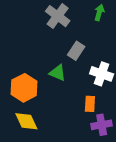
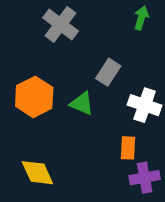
gray cross: (58, 16) -> (61, 24), moved
orange hexagon: (24, 88) -> (34, 97), moved

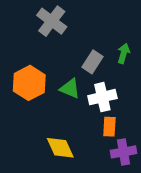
green arrow: (141, 18) -> (123, 53), moved
white cross: (145, 105) -> (102, 97), moved, turned -32
yellow diamond: (37, 173) -> (60, 148), moved

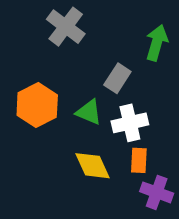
green arrow: (123, 53) -> (157, 43), moved, size x1.4
yellow diamond: (60, 148) -> (92, 166), moved
purple cross: (123, 152) -> (157, 192), turned 30

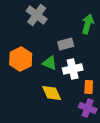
gray rectangle: (117, 78) -> (66, 44), turned 42
orange rectangle: (139, 160) -> (89, 87), moved

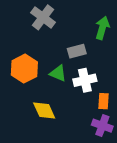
yellow diamond: (52, 93) -> (44, 110), moved

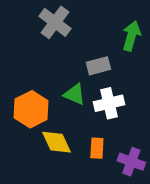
orange hexagon: (24, 69) -> (31, 109), moved
orange rectangle: (103, 101) -> (97, 148), moved

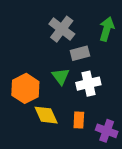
gray cross: (55, 22) -> (62, 29), moved
green triangle: (74, 94) -> (61, 76), turned 30

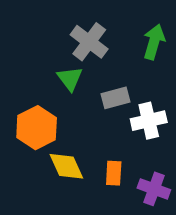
gray rectangle: (80, 53) -> (115, 98), moved
green triangle: (61, 76) -> (70, 79), moved
white cross: (88, 84) -> (149, 121), moved

